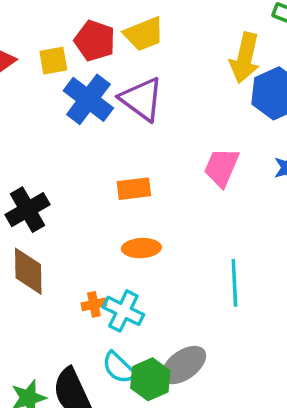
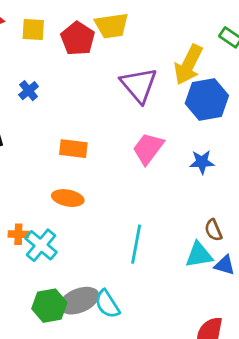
red pentagon: (95, 41) -> (78, 39), moved
blue cross: (88, 99) -> (29, 91), moved, size x0.5
purple triangle: (142, 99) -> (139, 85), moved
cyan semicircle: (119, 368) -> (107, 304), moved

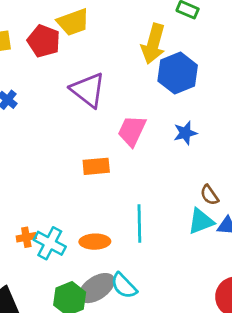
purple triangle: (139, 85) -> (88, 90), moved
orange rectangle: (73, 149) -> (96, 166), moved
orange ellipse: (68, 198) -> (95, 242), moved

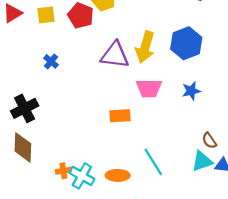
yellow arrow: (153, 44) -> (145, 47), moved
purple triangle: (88, 90) -> (115, 55), turned -32
pink trapezoid: (132, 131) -> (149, 88), turned -116
cyan line: (139, 224) -> (153, 162), turned -32

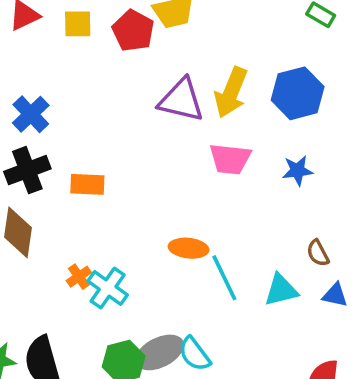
blue cross: (51, 61) -> (31, 114), moved, size x1.5
orange rectangle: (120, 116) -> (87, 184), moved
cyan triangle: (202, 161) -> (281, 290), moved
orange cross: (63, 171) -> (79, 277), turned -32
orange ellipse: (118, 175) -> (189, 248), moved

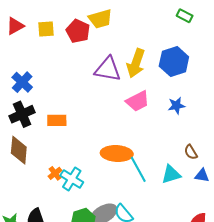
pink trapezoid: (230, 159) -> (138, 101), turned -30
orange ellipse: (189, 248) -> (117, 154), size x1.4

